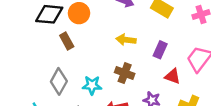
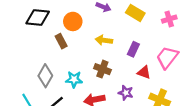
orange circle: (79, 13) -> (73, 21), moved
brown rectangle: (67, 41) -> (61, 41), moved

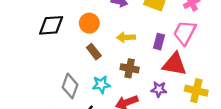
brown rectangle: (61, 41) -> (94, 52), moved
pink trapezoid: (167, 57) -> (185, 33), moved
red triangle: (144, 72) -> (175, 64), size x1.6

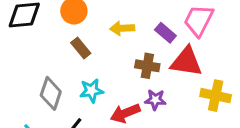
purple rectangle: (159, 42) -> (165, 33), turned -63
brown cross: (130, 68) -> (147, 66), moved
purple star: (159, 89) -> (155, 100), moved

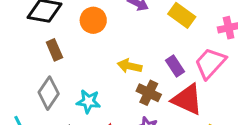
yellow arrow: (122, 28) -> (130, 66), moved
brown rectangle: (81, 48) -> (54, 50), moved

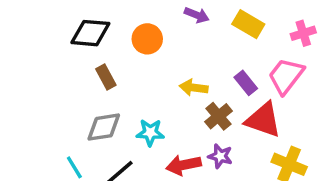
gray diamond: (49, 93) -> (104, 127), turned 52
brown cross: (149, 93) -> (218, 116), turned 30

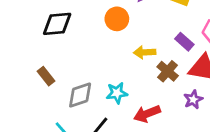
orange circle: (147, 39) -> (117, 19), moved
brown rectangle: (106, 77) -> (46, 76), moved
purple star: (220, 156) -> (193, 100), moved, turned -30

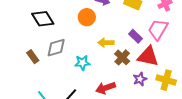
black diamond: (57, 24) -> (43, 19), turned 60
cyan star: (117, 93) -> (82, 63), moved
gray diamond: (80, 95) -> (56, 48), moved

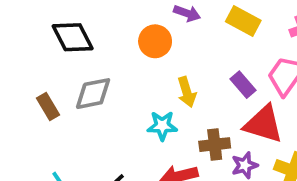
yellow arrow: (106, 43) -> (187, 92), turned -112
brown cross: (122, 57) -> (215, 145), moved, turned 35
cyan star: (82, 63) -> (162, 126), moved

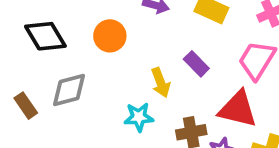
orange circle: (155, 41) -> (110, 36), moved
purple rectangle: (243, 85) -> (196, 64), moved

